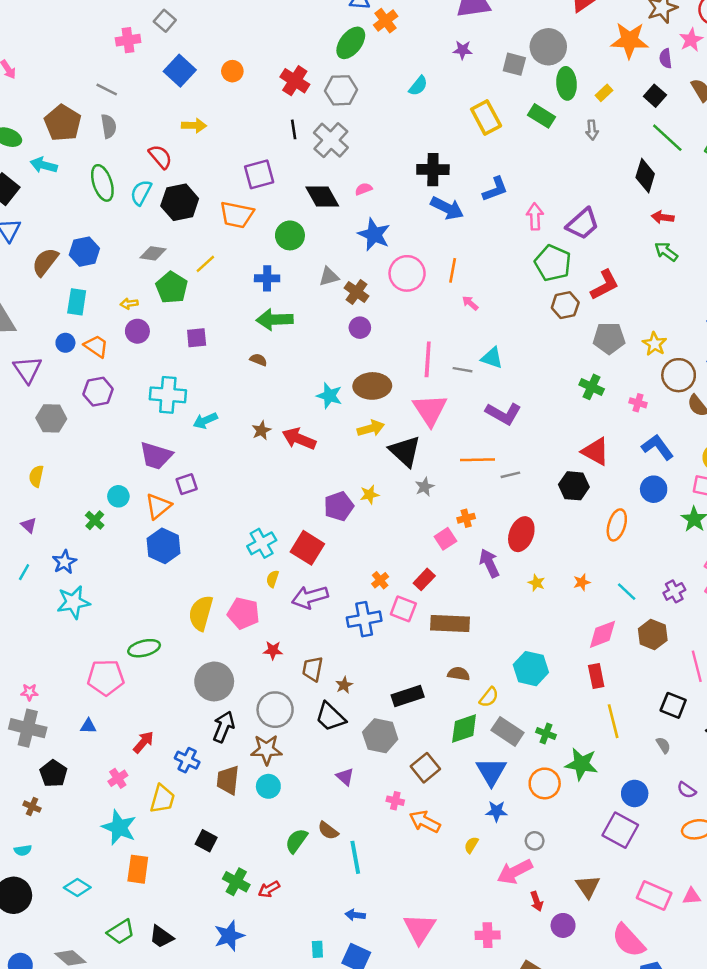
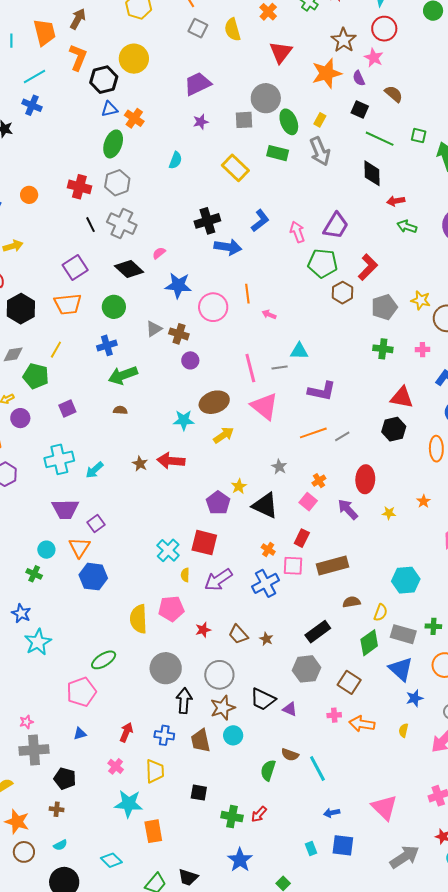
gray arrow: (592, 130) -> (320, 151), size x1.8
black triangle: (405, 451) -> (265, 505), moved
brown trapezoid: (313, 669) -> (238, 634), turned -35
black trapezoid: (330, 717) -> (263, 699), moved
cyan diamond: (77, 887) -> (111, 860), turned 30

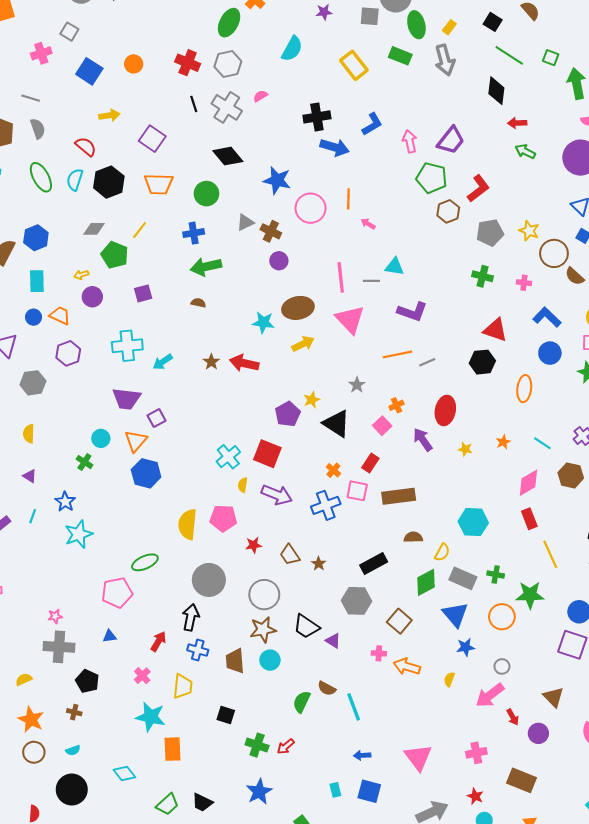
cyan semicircle: (175, 160) -> (292, 49), size x1.4
pink semicircle: (159, 253) -> (260, 96), moved
purple square: (75, 267) -> (152, 139), moved, turned -30
purple arrow: (218, 580) -> (277, 495), turned -132
black arrow: (184, 701) -> (191, 617), moved

